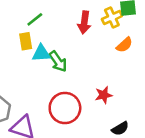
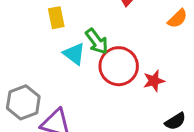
cyan triangle: (41, 53) -> (74, 54), moved, turned 42
red circle: (65, 108) -> (119, 66), moved

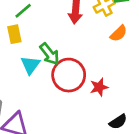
cyan triangle: (74, 54) -> (30, 65), turned 30

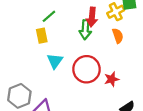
orange semicircle: (119, 33) -> (118, 36), moved, turned -64
green arrow: (50, 54) -> (85, 30), moved, turned 42

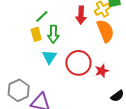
green arrow: (85, 30) -> (53, 34), moved
orange semicircle: (118, 36) -> (105, 31), size x1.6

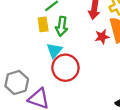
red circle: (78, 63) -> (65, 68), moved
red star: (102, 71) -> (102, 37), moved

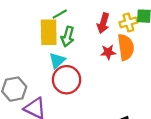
yellow rectangle: (43, 24) -> (49, 32), size x1.6

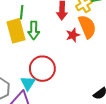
green line: (60, 14) -> (22, 12), turned -40
cyan triangle: (57, 61) -> (28, 83), moved

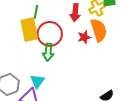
green arrow: (34, 30) -> (48, 52), moved
red circle: (42, 69) -> (50, 34), moved

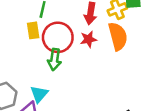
yellow rectangle: (29, 30) -> (33, 30), size x0.6
red star: (84, 37) -> (88, 39), moved

